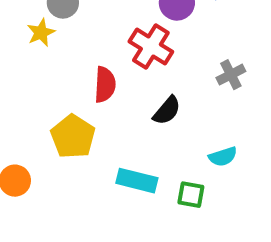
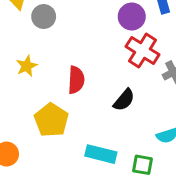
yellow star: (41, 33) -> (27, 66), moved
red cross: (151, 47) -> (143, 51), moved

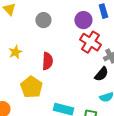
gray circle: (44, 17) -> (43, 20), moved
black semicircle: (124, 100) -> (101, 74), moved

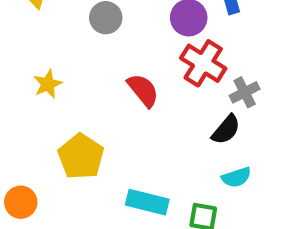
red semicircle: (47, 61) -> (143, 90), moved, turned -42

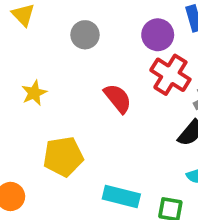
yellow pentagon: (81, 157) -> (63, 157), turned 30

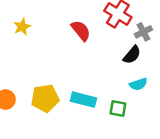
yellow pentagon: (63, 157) -> (45, 98), moved

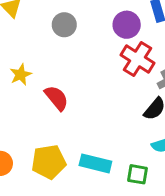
red semicircle: (81, 31) -> (56, 98), moved

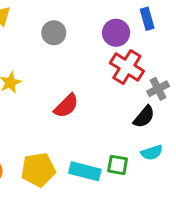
red semicircle: (56, 98) -> (66, 106), moved, turned 84
green square: (138, 174) -> (118, 165), moved

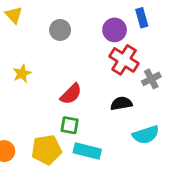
black semicircle: (144, 117) -> (121, 103), moved, turned -140
cyan semicircle: (152, 153) -> (146, 135), size x1.4
green square: (118, 165) -> (70, 125), moved

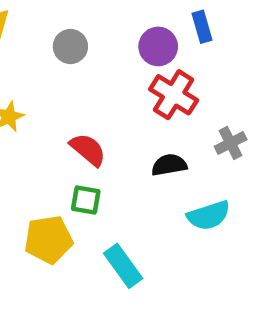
gray cross: (151, 79) -> (231, 143), moved
red semicircle: (71, 94) -> (88, 150), turned -95
cyan rectangle: (87, 151) -> (123, 266), moved, turned 40

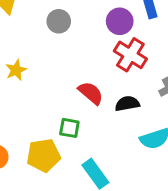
red semicircle: (88, 150) -> (91, 93), moved

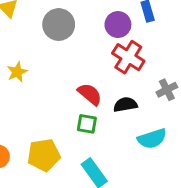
gray circle: (59, 21) -> (59, 25), size x1.4
green square: (69, 128) -> (87, 124), moved

